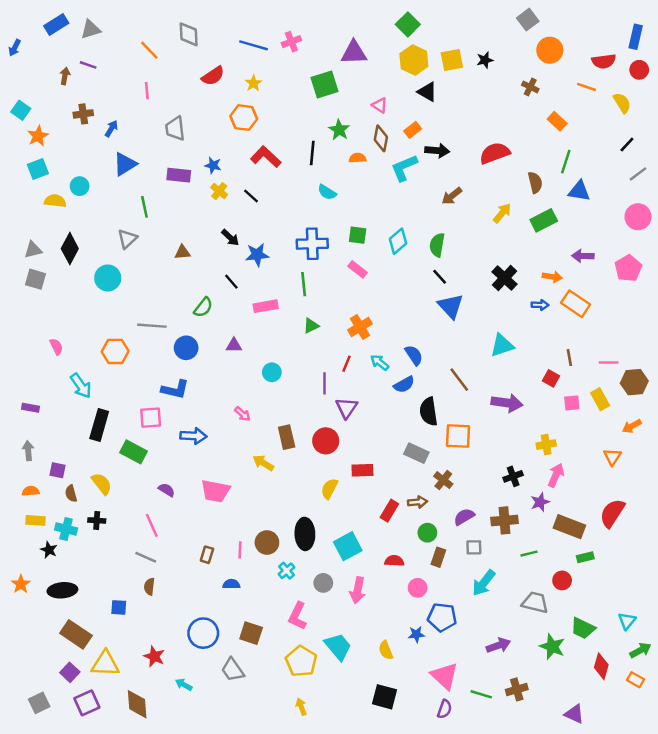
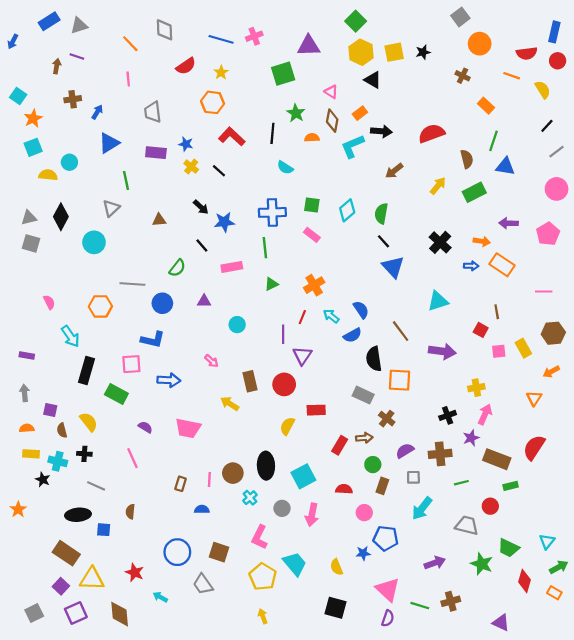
pink line: (609, 362) -> (544, 291), moved
gray line: (146, 557) -> (96, 486), moved
black ellipse: (62, 590) -> (78, 515), moved

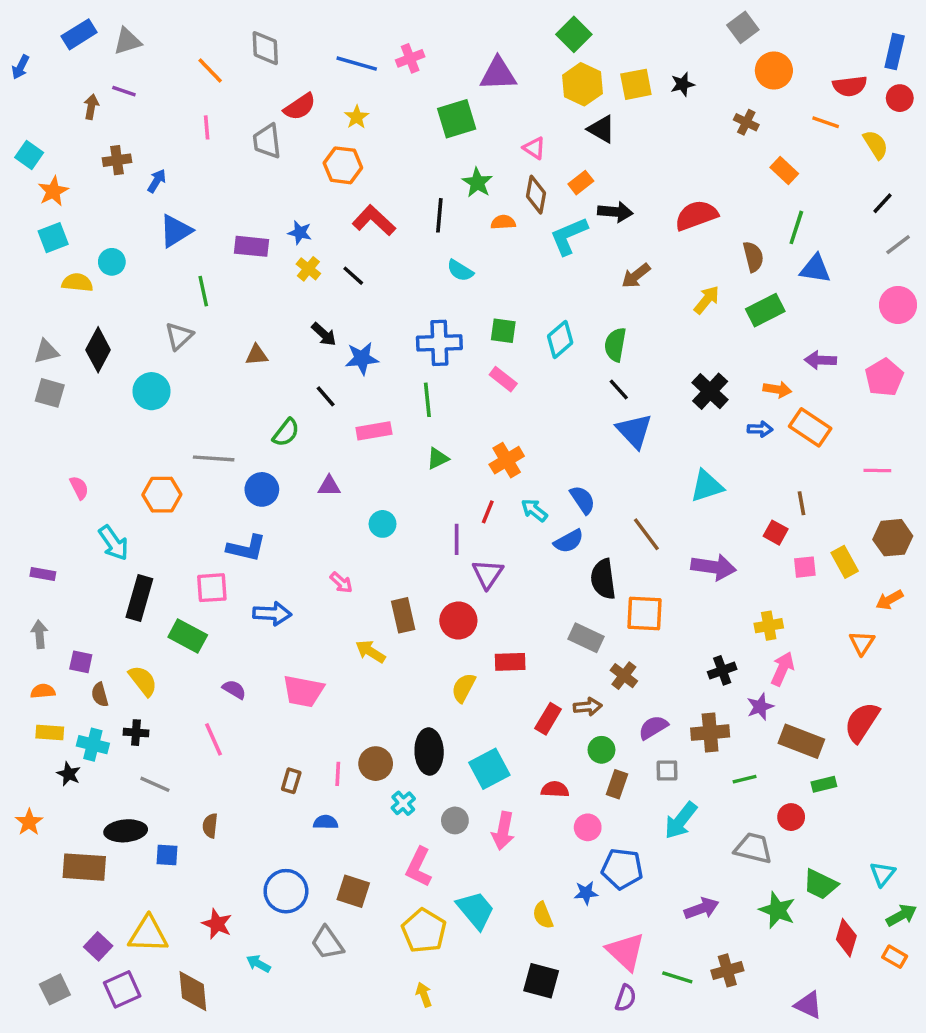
gray trapezoid: (153, 112) -> (267, 141), moved
brown rectangle: (66, 553) -> (84, 867), moved, turned -30

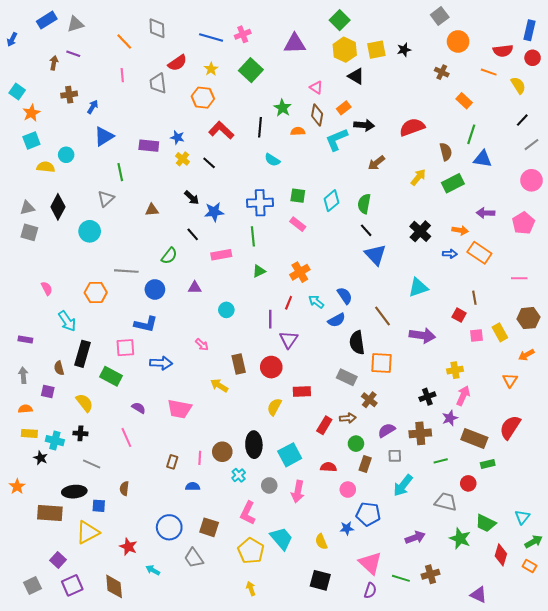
green square: (457, 119) -> (251, 70), moved, turned -30
brown semicircle: (100, 695) -> (59, 368), moved
yellow triangle: (148, 934) -> (88, 532), moved, turned -30

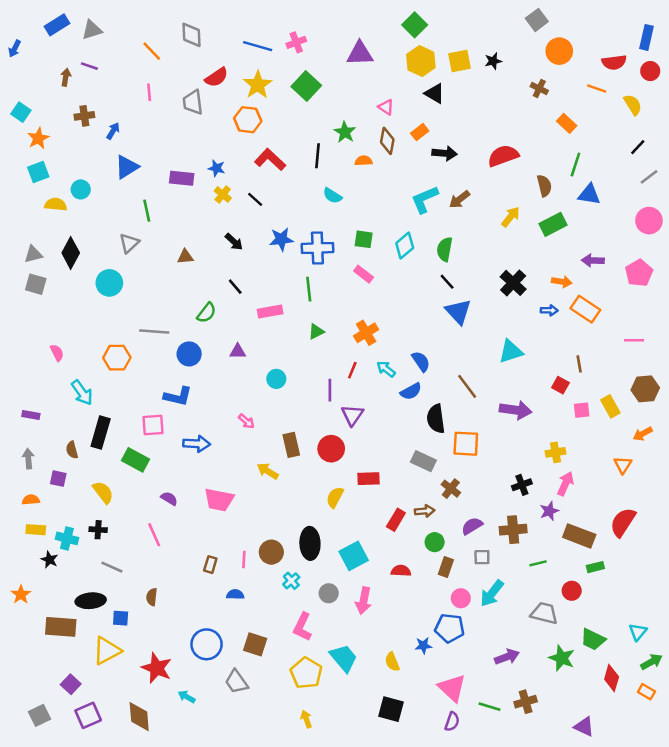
yellow star: (211, 69) -> (258, 85), size x1.6
cyan L-shape: (337, 139) -> (425, 199), moved
blue star: (214, 212) -> (281, 239), moved
pink circle: (348, 490) -> (461, 598), moved
red star: (128, 547) -> (157, 668), size x1.4

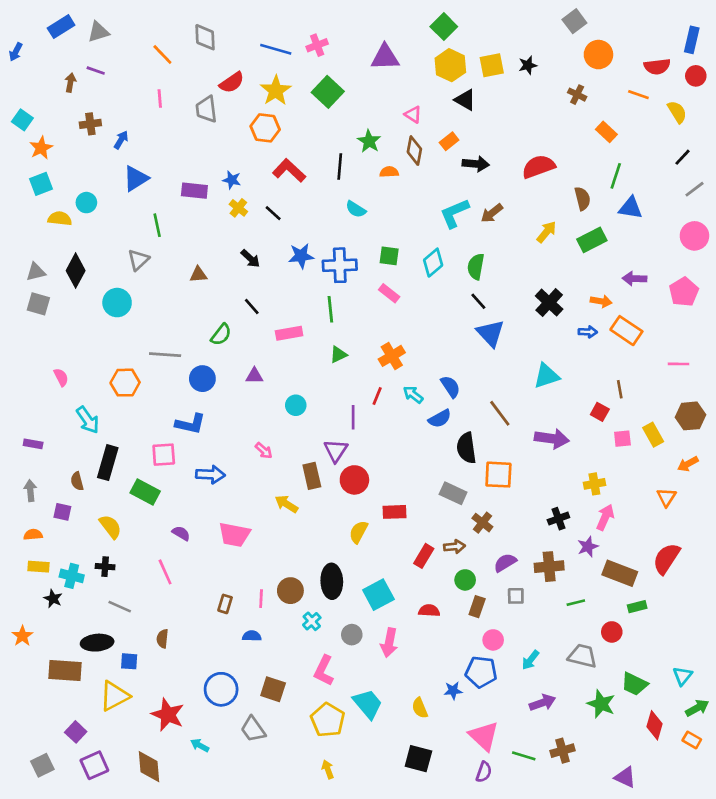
purple triangle: (352, 415) -> (336, 451), moved
cyan arrow: (492, 593) -> (530, 660), moved, size x0.7

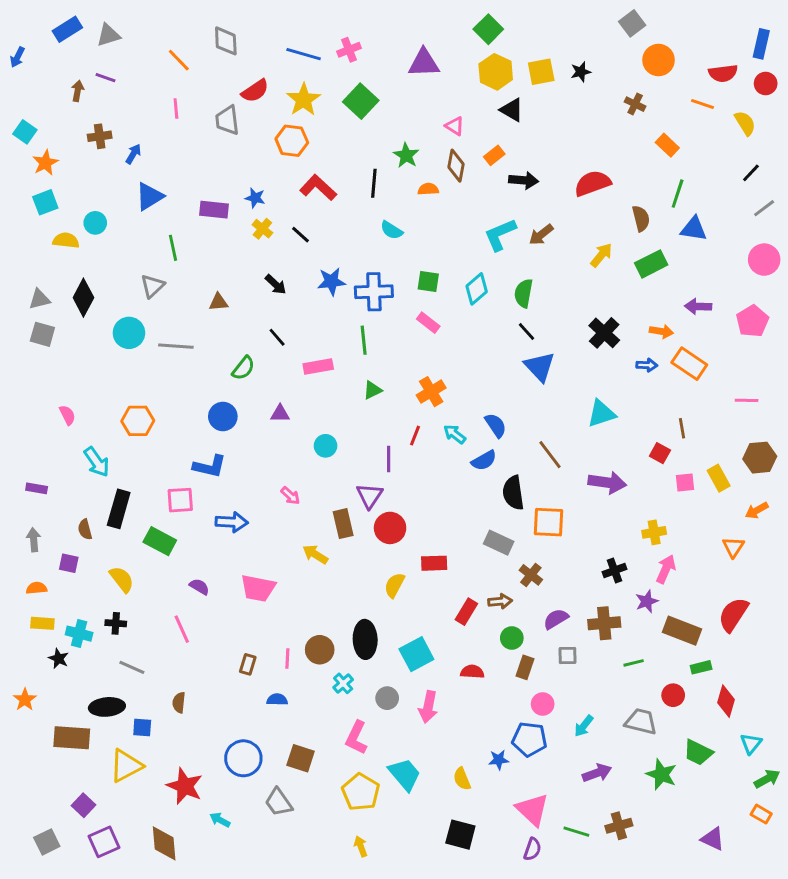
gray line: (165, 355) -> (176, 346), moved
red diamond: (654, 725) -> (726, 701), moved
purple triangle: (625, 777) -> (713, 839), moved

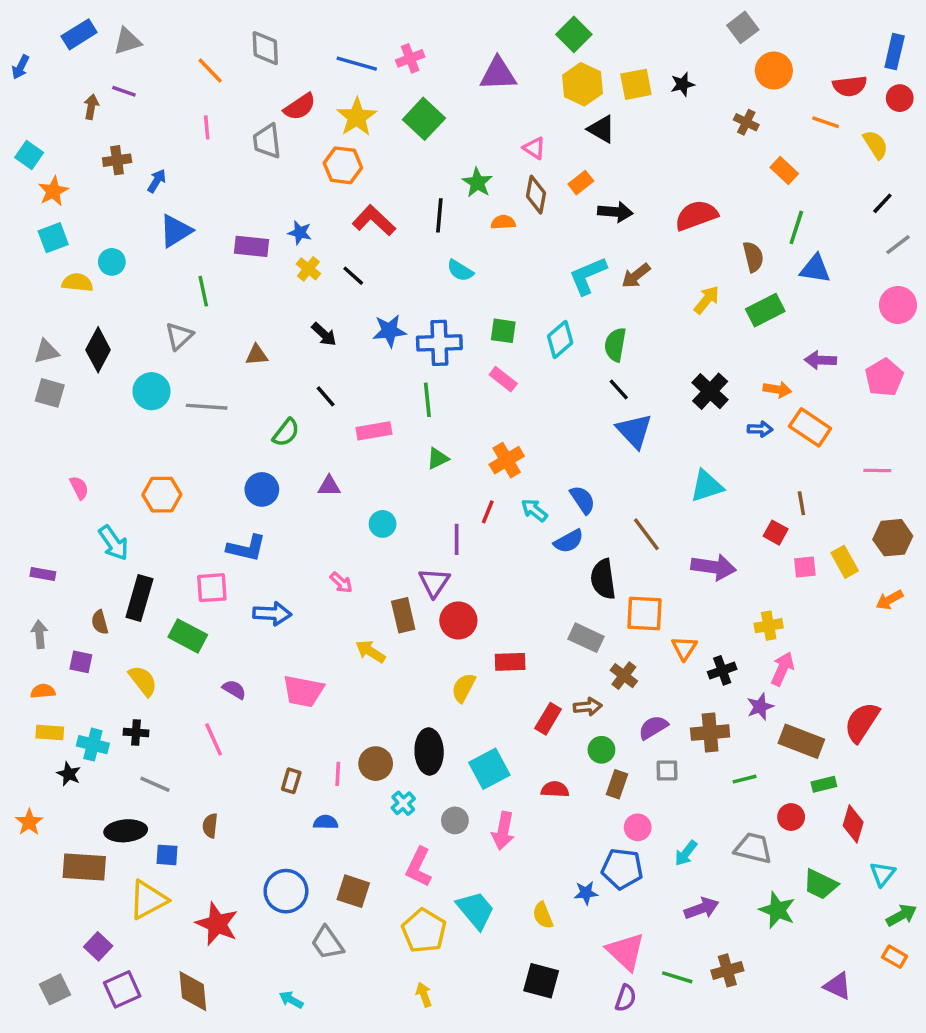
orange triangle: (733, 547) -> (684, 648), moved
cyan arrow: (220, 820) -> (291, 1000), moved

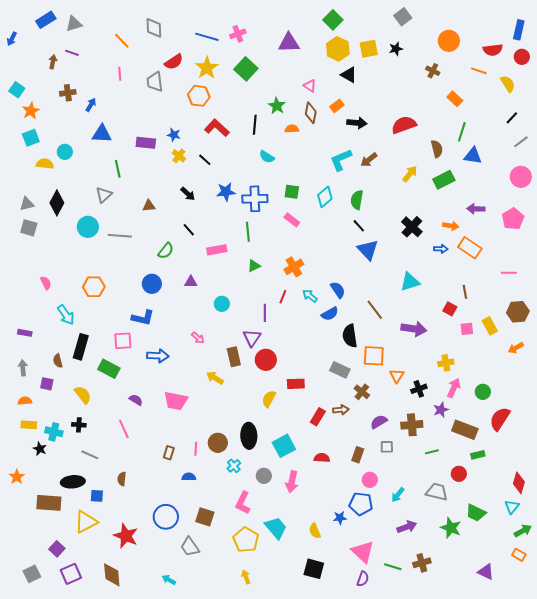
gray square: (743, 27) -> (403, 17), moved
blue triangle: (176, 231) -> (102, 134), turned 35
green circle: (601, 750) -> (483, 392), moved
red diamond: (853, 824) -> (519, 483), moved

